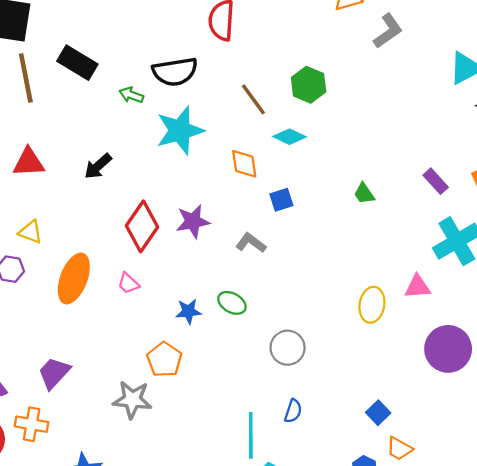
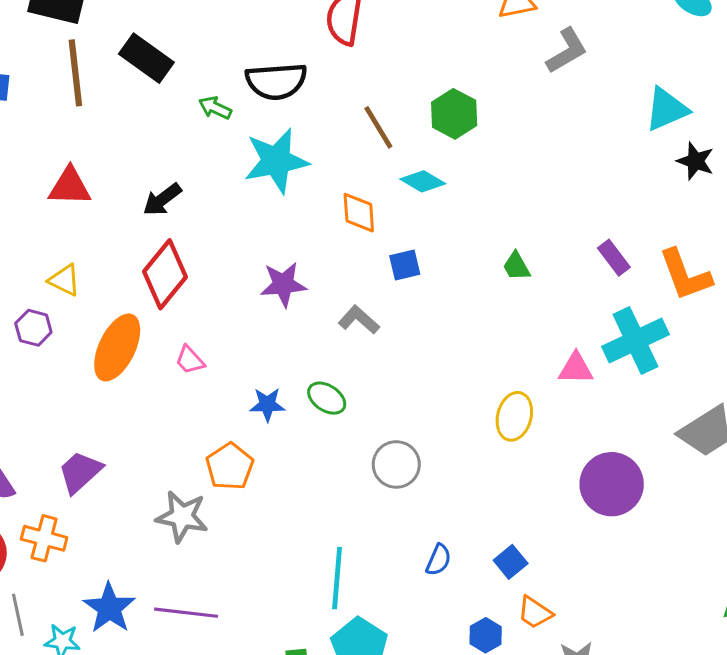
red diamond: (142, 226) -> (165, 274), moved
pink triangle: (417, 287) -> (576, 368), moved
blue semicircle: (293, 411) -> (438, 560), moved

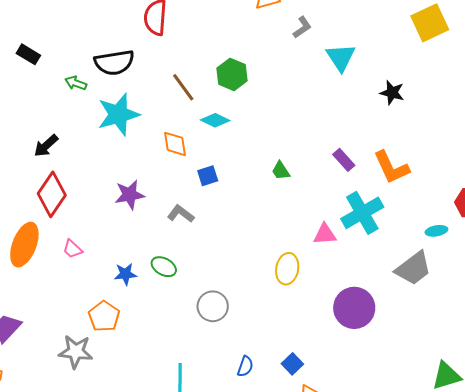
gray L-shape: (567, 51) -> (302, 27), size x0.7
black rectangle: (146, 58) -> (28, 54), size x0.7
cyan triangle: (666, 109) -> (341, 57), moved, turned -36

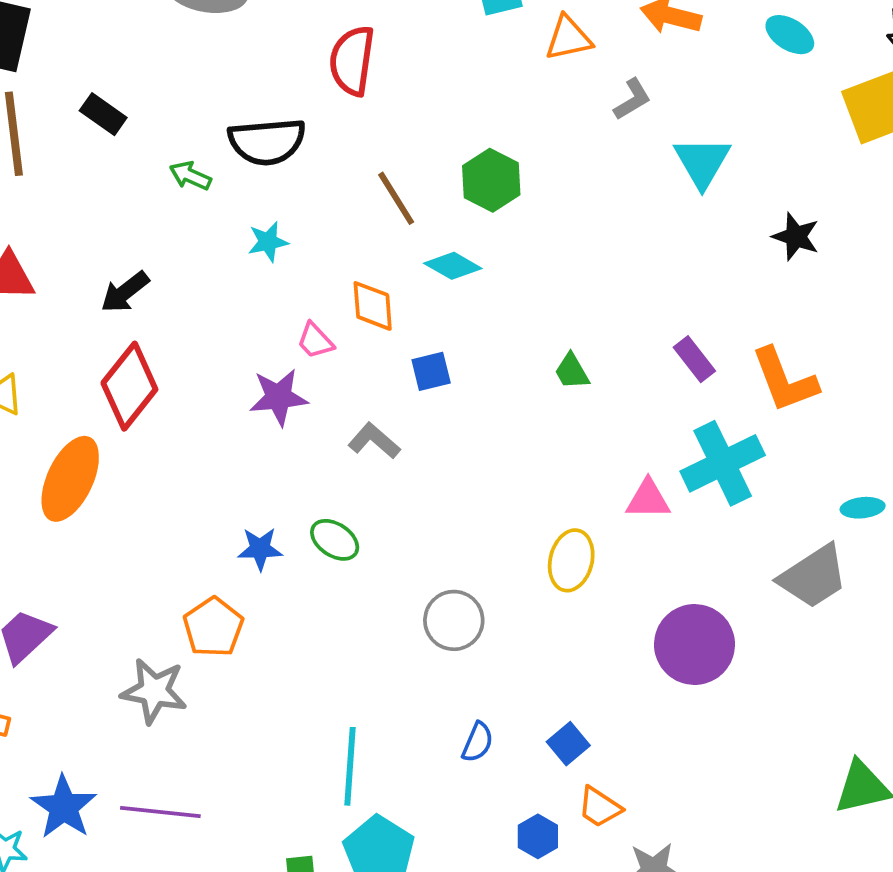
cyan star: (118, 114) -> (268, 242), size x0.5
pink trapezoid: (72, 249) -> (315, 341), moved
gray circle: (213, 306) -> (454, 620), moved

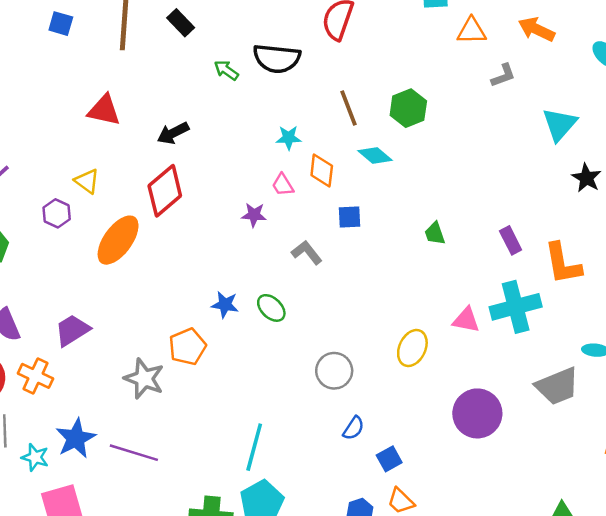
cyan triangle: (702, 162) -> (560, 124), moved
cyan star: (268, 242) -> (289, 138), moved
purple star: (279, 397) -> (254, 215), size x0.7
blue semicircle: (478, 742) -> (353, 428), moved

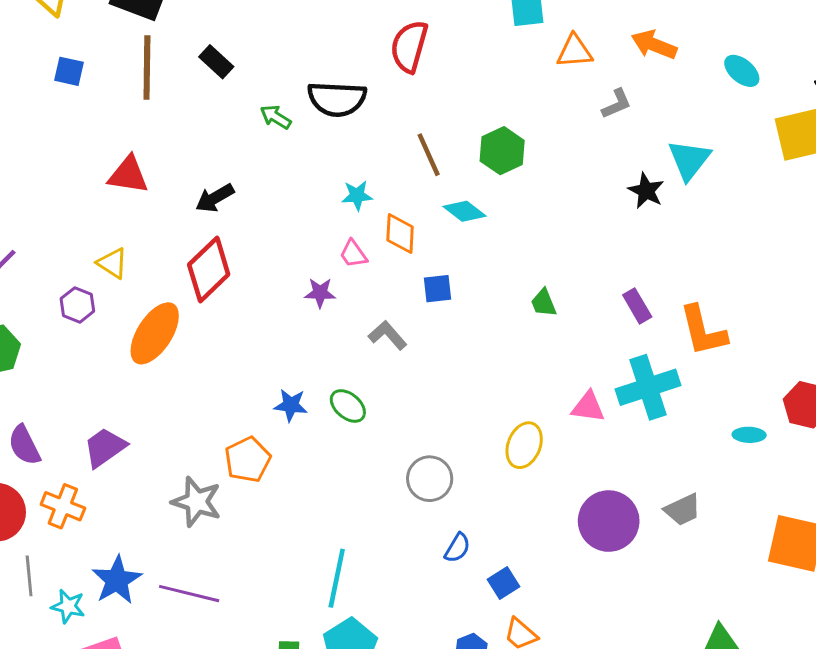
black star: (587, 178) -> (646, 191), moved
gray trapezoid: (557, 386) -> (683, 510), moved, size x0.7

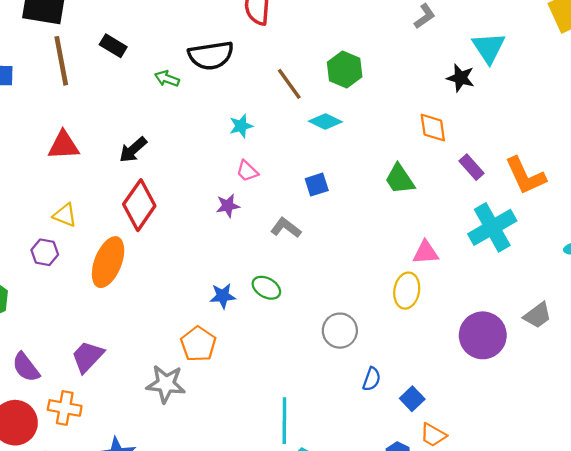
orange diamond: (400, 233) -> (433, 128), moved
green trapezoid: (544, 303) -> (400, 179), size x1.4
pink triangle: (588, 407) -> (426, 252), moved

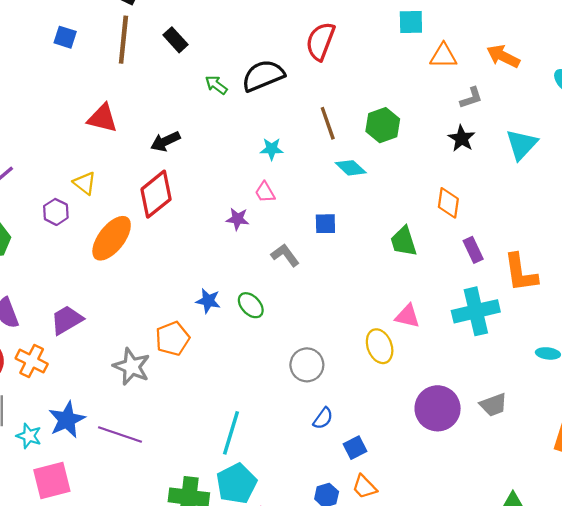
black semicircle: (211, 55) -> (263, 76), turned 150
black star: (461, 78) -> (462, 138), moved
yellow ellipse: (407, 291) -> (380, 346), turned -48

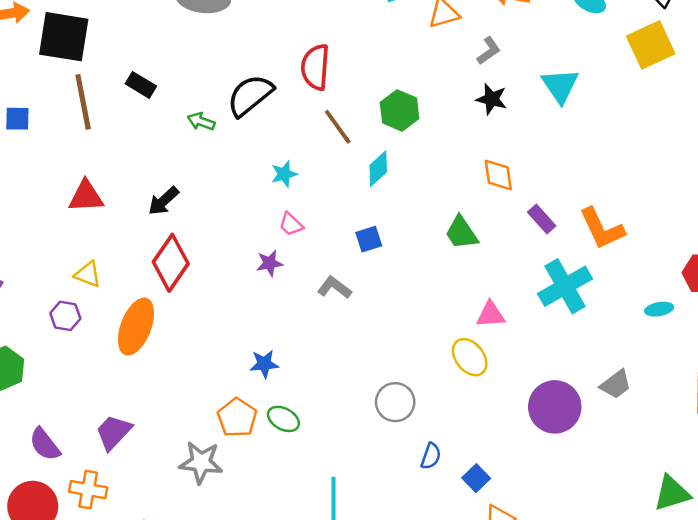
red semicircle: (320, 41) -> (315, 67), moved
cyan diamond: (351, 168) -> (378, 169), turned -68
green ellipse: (251, 305) -> (283, 419), moved

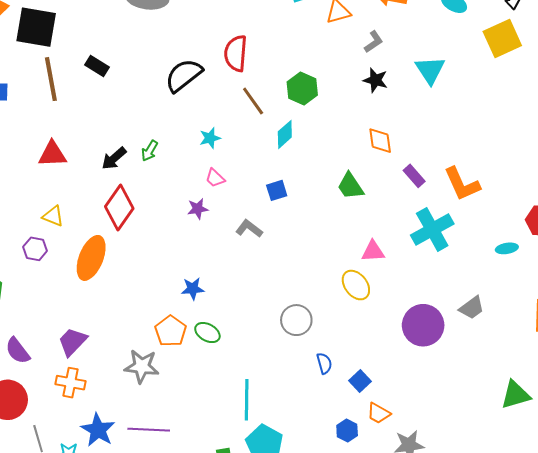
green arrow: (201, 121) -> (150, 151), moved, turned -80
blue semicircle: (431, 456) -> (324, 363), turned -35
orange cross: (88, 490) -> (70, 383), moved

